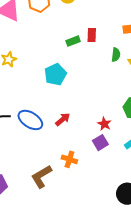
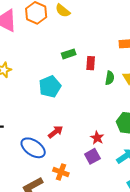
red rectangle: (92, 35) -> (91, 63), moved
green semicircle: (116, 55) -> (110, 78), moved
blue ellipse: (30, 120) -> (33, 148), moved

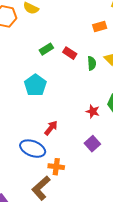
red rectangle: (91, 63) -> (70, 53), turned -48
red star: (97, 138) -> (93, 111), moved
orange cross: (61, 172) -> (56, 167), moved

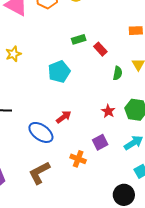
green semicircle: (92, 63) -> (118, 73), moved
orange cross: (56, 167) -> (78, 159), moved

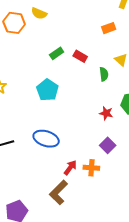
red arrow: (64, 117) -> (70, 168), moved
blue ellipse: (41, 132) -> (46, 139), moved

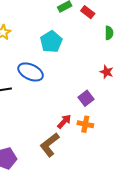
blue ellipse: (46, 139) -> (31, 72), moved
purple square: (108, 145) -> (86, 98), moved

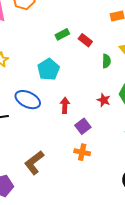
red arrow: (64, 122) -> (65, 105), moved, turned -42
brown L-shape: (50, 145) -> (34, 163), moved

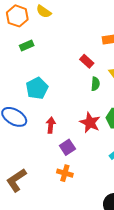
green rectangle: (62, 34) -> (27, 46), moved
red rectangle: (85, 40) -> (87, 61), moved
red star: (104, 100) -> (90, 123), size x1.5

